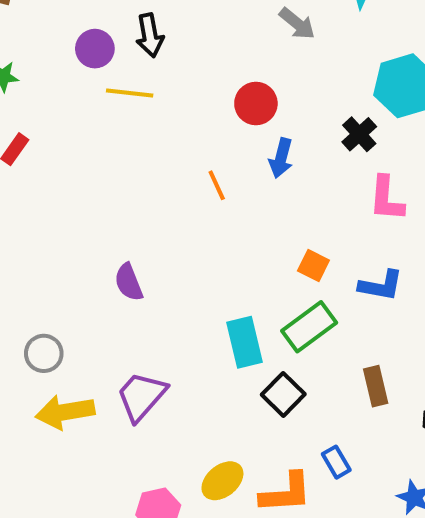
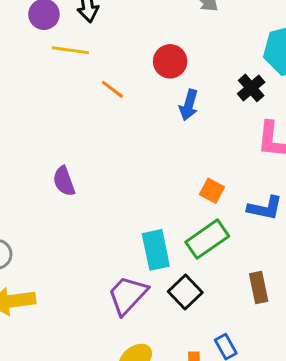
orange line: (217, 185) -> (112, 89), moved, turned -30
purple semicircle: (129, 282) -> (64, 181), moved
purple trapezoid: (141, 396) -> (128, 295), moved

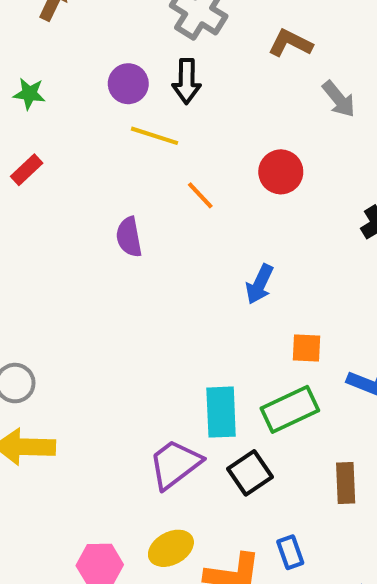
blue arrow: (189, 105) -> (260, 284), moved
purple semicircle: (64, 181) -> (129, 237), moved
orange square: (212, 191) -> (307, 348), turned -35

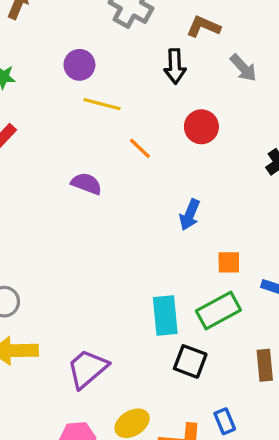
black arrow: (187, 81) -> (175, 66), moved
purple semicircle: (129, 237) -> (86, 184), turned 124
purple trapezoid: (175, 464) -> (87, 369), moved
black square: (250, 473) -> (190, 361), turned -32

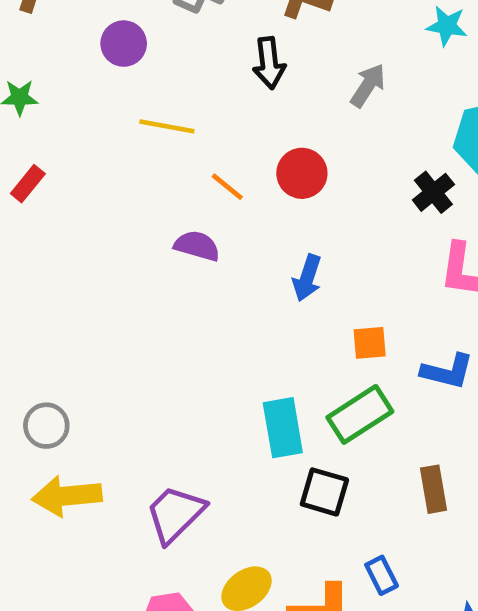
purple circle: (79, 65) -> (124, 44), moved
gray arrow: (243, 68) -> (368, 85), moved, turned -100
red circle: (201, 127) -> (302, 173), moved
purple semicircle: (86, 184) -> (197, 246), moved

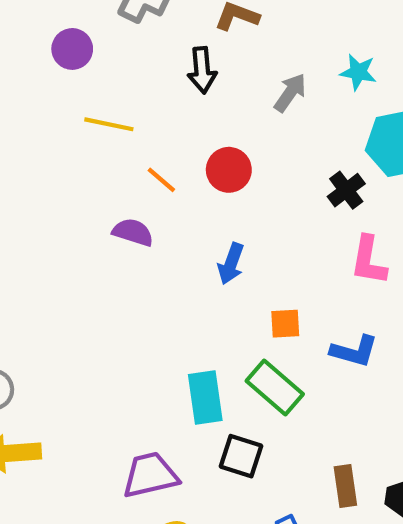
cyan star: (447, 26) -> (358, 72), moved
green rectangle: (360, 414) -> (275, 387), turned 72
brown rectangle: (434, 489) -> (345, 486), moved
purple trapezoid: (175, 514) -> (150, 475), moved, turned 30

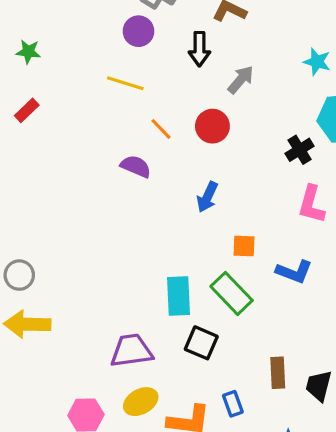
purple circle: (72, 49) -> (139, 31), moved
gray arrow: (290, 93) -> (241, 80), moved

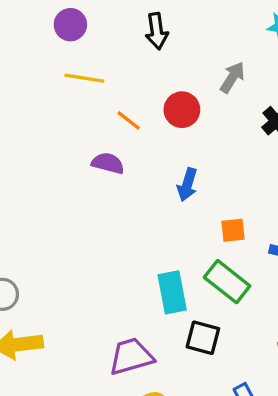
purple circle: (139, 31) -> (70, 25), moved
gray arrow: (241, 80) -> (232, 77), moved

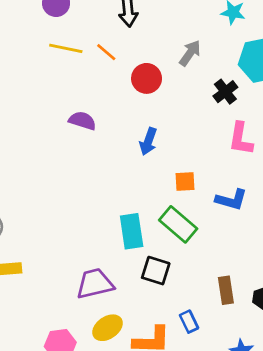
orange line: (129, 120) -> (106, 52), moved

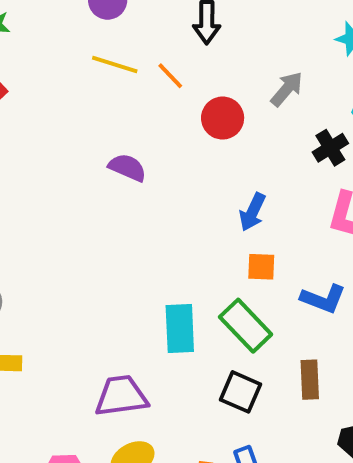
blue arrow: (148, 141) -> (253, 212), moved
black square: (156, 271) -> (241, 392), moved
brown rectangle: (226, 290) -> (310, 380), moved

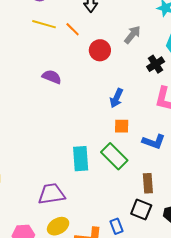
black square: (241, 392) -> (141, 210), moved

